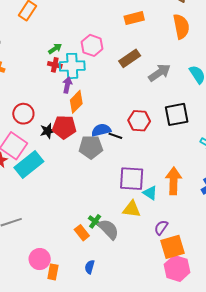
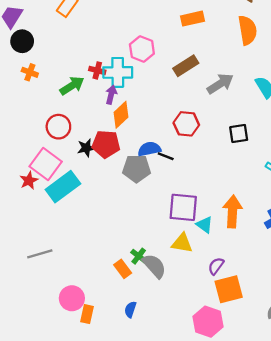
green arrow: (55, 49) -> (72, 86), moved, size x1.5
black square: (177, 114) -> (239, 133), size x0.7
red hexagon: (139, 121) -> (186, 124), moved
pink hexagon: (177, 268) -> (208, 322), moved

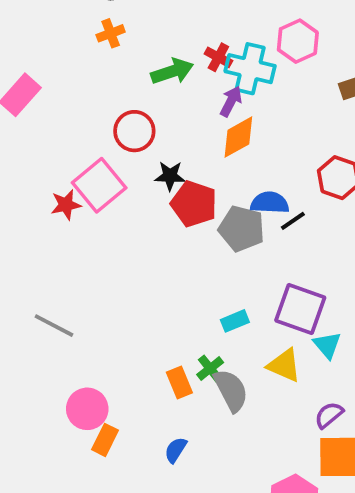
orange cross: (30, 72) -> (111, 33), turned 35
red pentagon: (106, 144) -> (194, 204), moved
black line: (166, 156) -> (293, 221), turned -70
cyan rectangle: (63, 187) -> (235, 321), moved, size x0.5
gray line: (40, 254) -> (54, 326), turned 30

